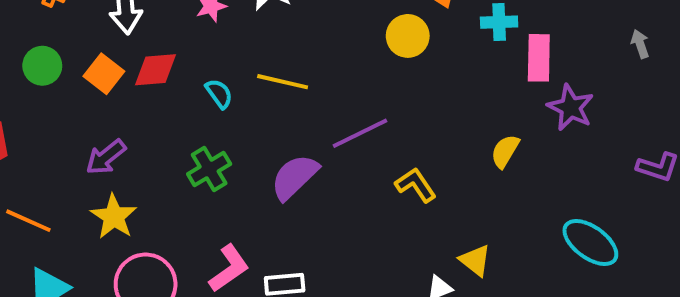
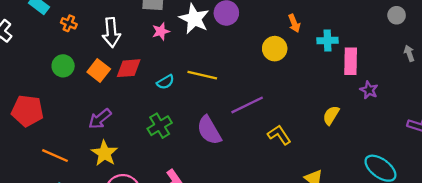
cyan semicircle: (219, 94) -> (165, 82), turned 96
purple star: (571, 107) -> (369, 90), size x0.7
purple semicircle: (295, 177) -> (209, 130), turned -76

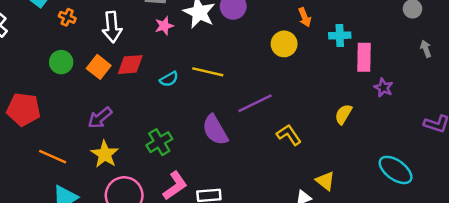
green cross: (160, 126) -> (159, 142), moved

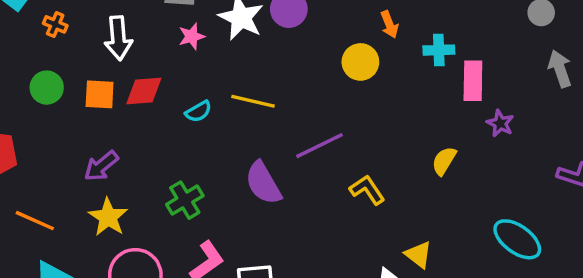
gray arrow: (426, 49) -> (560, 69), size x1.5
orange square: (99, 67) -> (100, 94), turned -35

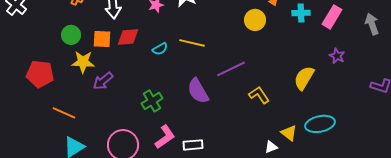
pink rectangle: (473, 81) -> (332, 17), moved, turned 30
yellow semicircle: (444, 161) -> (304, 78), size x1.4
yellow star: (108, 217) -> (83, 62), moved, turned -30
cyan ellipse: (517, 239) -> (320, 124), moved, turned -48

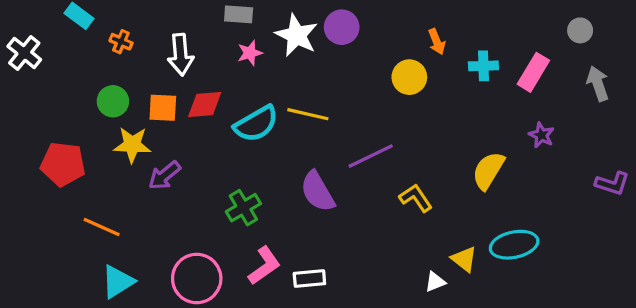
cyan semicircle: (160, 49) -> (256, 124), size x1.8

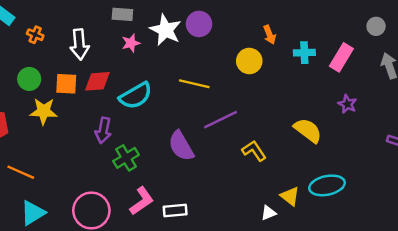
yellow line: (308, 114) -> (194, 84), moved
yellow semicircle: (488, 171) -> (308, 130), turned 96
purple arrow: (164, 175) -> (103, 130), moved, turned -40

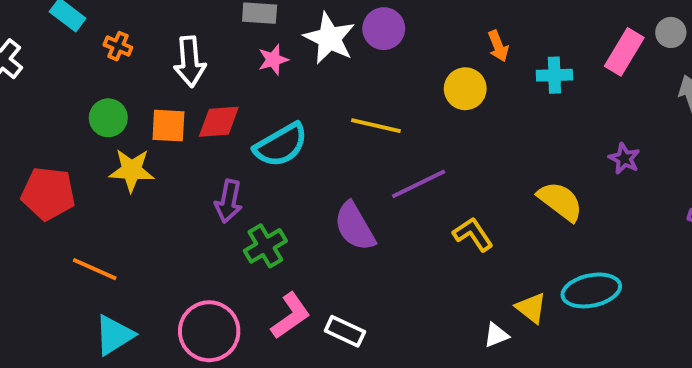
pink rectangle: (341, 57) -> (624, 52), moved
white rectangle: (175, 211) -> (345, 331), turned 30

